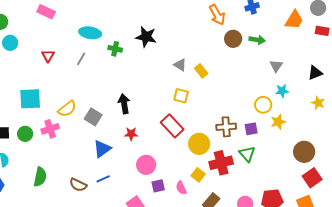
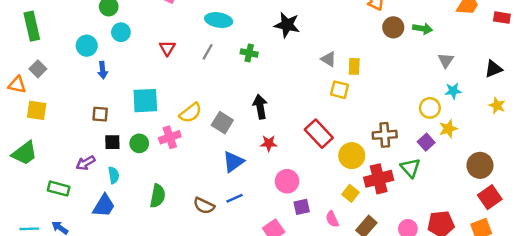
green cross: (115, 49) -> (249, 53), moved
yellow rectangle: (201, 71) -> (354, 66), turned 40
yellow square: (181, 96) -> (340, 90), moved
purple square: (251, 129) -> (426, 142), moved, turned -32
pink semicircle: (181, 188) -> (332, 219), moved

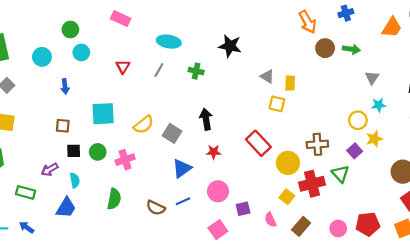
cyan circle: (87, 46) -> (42, 57), moved
pink cross: (170, 137) -> (125, 160), moved
pink circle: (287, 181) -> (218, 191), moved

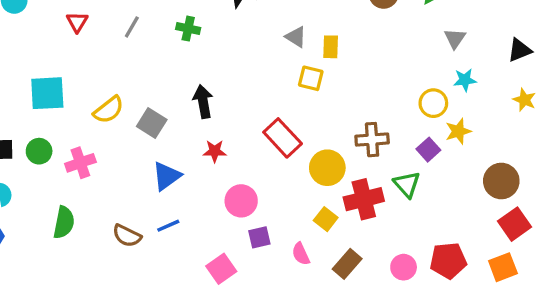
pink circle: (218, 191) -> (241, 201), moved

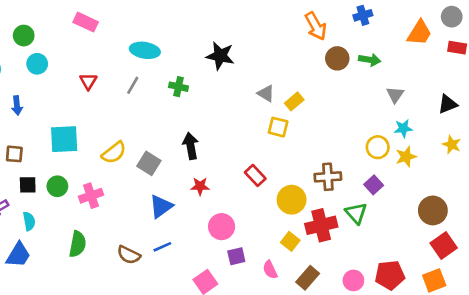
yellow rectangle: (331, 47) -> (294, 101), turned 48
yellow star: (458, 131) -> (406, 157), moved
red rectangle: (283, 138) -> (255, 175), size x0.7

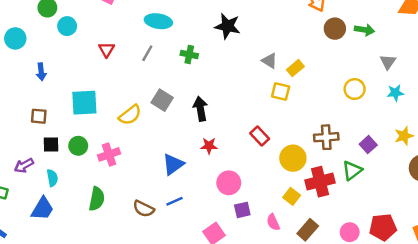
cyan circle: (37, 64) -> (67, 26), moved
yellow circle: (378, 147) -> (355, 89), moved
yellow star: (406, 157) -> (404, 136), moved
gray square: (149, 163) -> (162, 100), moved
green triangle: (356, 213) -> (352, 170), turned 35

